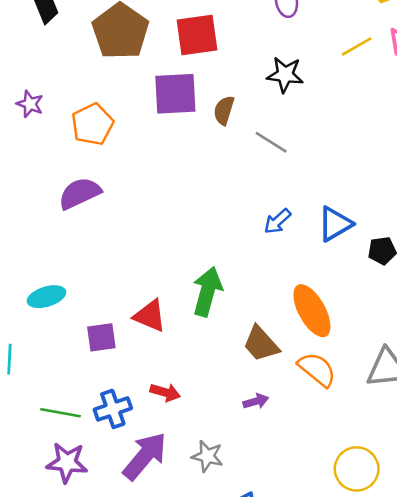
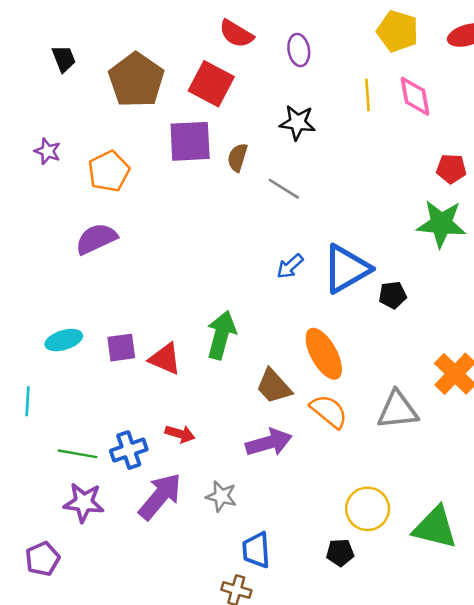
red square: (197, 35) -> (211, 84), turned 36
yellow line: (357, 47) -> (368, 95), turned -64
blue triangle: (335, 224) -> (346, 269), size x1.4
purple square: (101, 337) -> (121, 348), moved
purple arrow: (256, 401) -> (269, 443), size x1.8

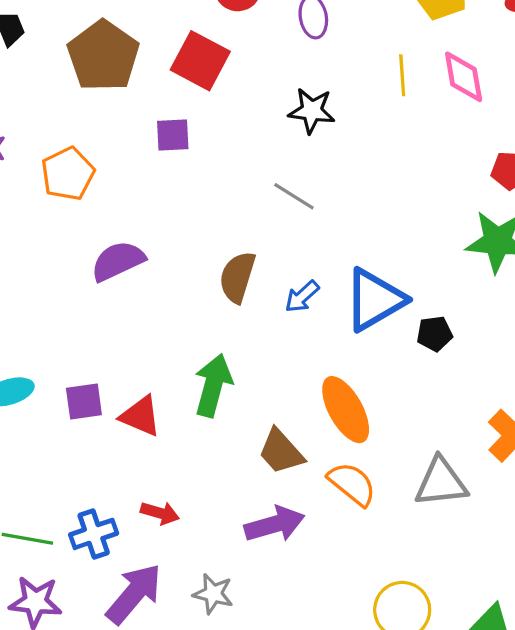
purple square: (190, 141) -> (173, 135), size x0.6
brown semicircle: (238, 158) -> (237, 277), moved, size x1.4
purple semicircle: (96, 239) -> (118, 261), moved

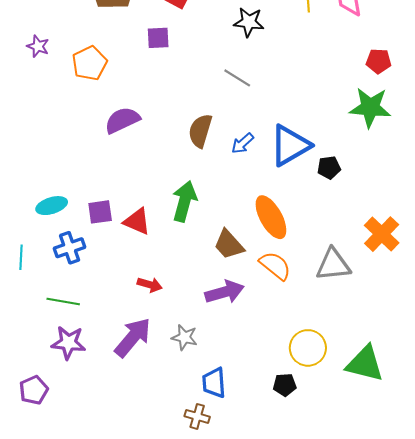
blue cross: (94, 534) -> (70, 248), moved

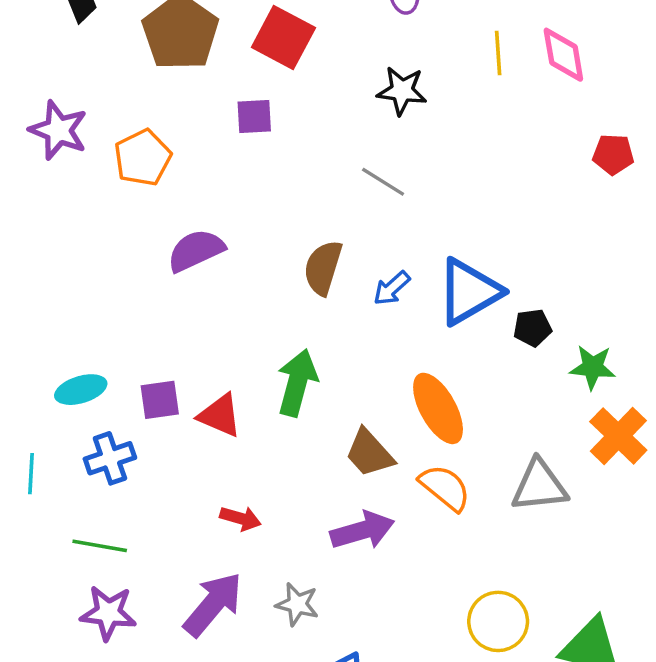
purple star: (38, 46) -> (58, 130), size x1.6
green star: (370, 107) -> (593, 367), moved, size x0.7

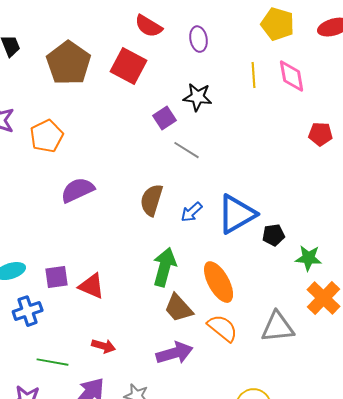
purple square: (254, 117) -> (165, 118), moved, turned -30
green arrow: (297, 383) -> (165, 267), moved
green line: (100, 546) -> (53, 362), moved

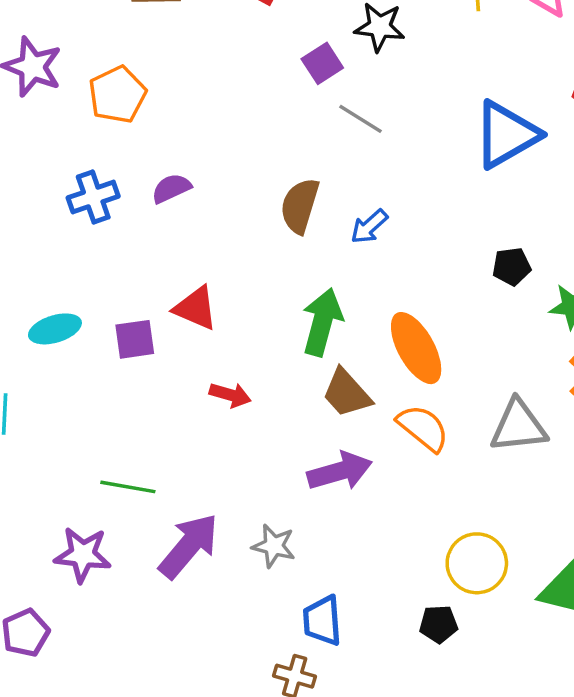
purple semicircle: (78, 190) -> (171, 188), size x0.7
blue triangle: (237, 214) -> (506, 135), moved
red triangle: (92, 286) -> (196, 308), moved
blue cross: (28, 311) -> (93, 197), moved
red arrow: (104, 346) -> (230, 395), moved

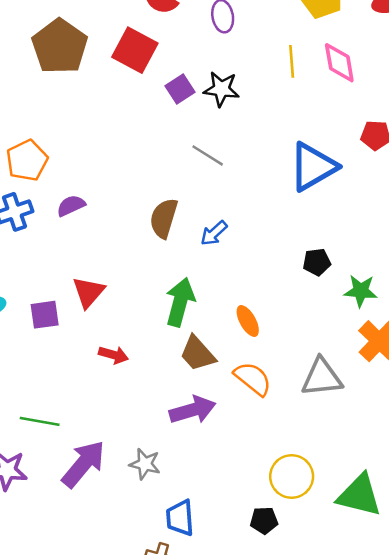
purple square: (322, 63) -> (180, 89), moved
orange pentagon: (117, 95) -> (27, 160), moved
red triangle: (196, 308) -> (88, 292), turned 48
orange ellipse: (416, 348) -> (248, 321), size x0.6

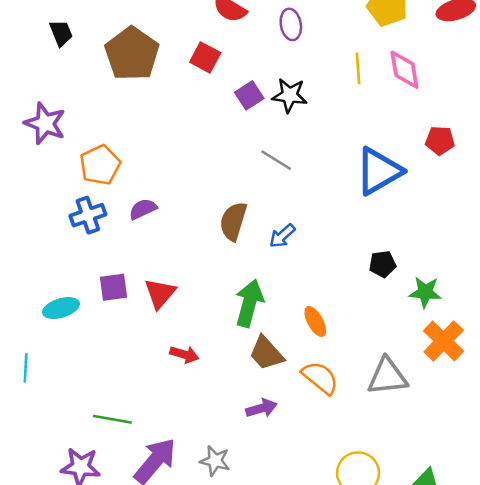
red square: (135, 50) -> (205, 57), size x0.7
purple square: (45, 315) -> (114, 287), moved
purple arrow: (193, 410) -> (261, 408), size x0.7

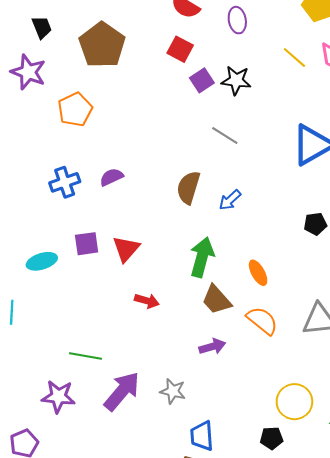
red square: (205, 57) -> (180, 49), moved
yellow line: (358, 68) -> (294, 58), turned -45
purple star: (45, 123) -> (28, 72), moved
orange pentagon: (100, 165) -> (75, 110), moved

